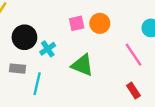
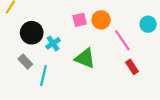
pink line: (133, 55) -> (122, 40), moved
gray rectangle: (18, 69) -> (25, 62), turned 40
red rectangle: (133, 91) -> (132, 67), moved

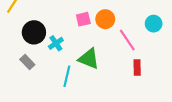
red rectangle: (132, 67) -> (137, 67), turned 32
cyan line: (43, 75) -> (67, 76), moved

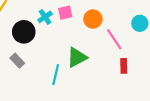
pink square: (83, 19) -> (65, 13), moved
cyan cross: (56, 43) -> (45, 17), moved
green triangle: (89, 59) -> (77, 57), turned -50

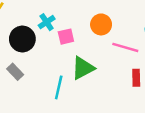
pink square: (65, 13) -> (66, 37), moved
pink line: (114, 39) -> (125, 47), turned -40

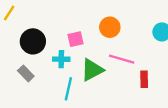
cyan cross: (47, 22) -> (61, 59), moved, turned 35
pink line: (125, 47) -> (122, 59), moved

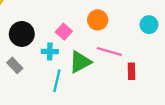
pink square: (75, 39) -> (64, 32), turned -35

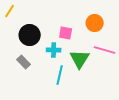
pink square: (64, 32) -> (66, 33), turned -32
green triangle: (80, 62) -> (80, 59), turned -30

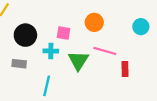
gray rectangle: (24, 62) -> (19, 64), turned -40
cyan line: (60, 75) -> (47, 86), moved

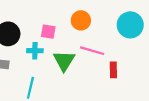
cyan circle: (141, 27) -> (130, 25), size x1.5

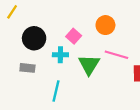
pink square: (48, 32) -> (74, 36), turned 32

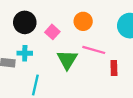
black circle: (34, 38) -> (25, 22), moved
cyan cross: (60, 55) -> (25, 53), moved

